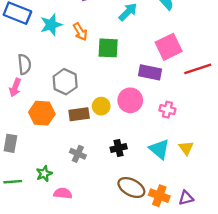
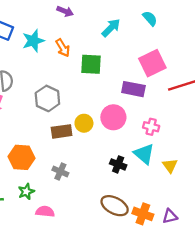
orange hexagon: (42, 113) -> (22, 157), moved
black cross: (119, 148) -> (118, 164), moved, turned 35
cyan triangle: (159, 149) -> (144, 154), moved

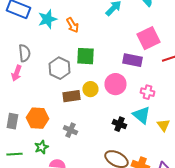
green square: (91, 64) -> (85, 56), moved

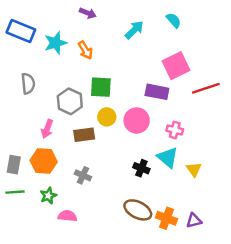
pink arrow: (16, 73) -> (47, 129), moved
yellow circle: (90, 89) -> (107, 117), moved
green line: (14, 154) -> (15, 192), moved

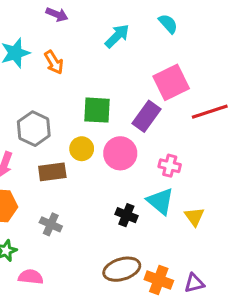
green square: (101, 87) -> (97, 110), moved
purple rectangle: (157, 92) -> (146, 116), turned -65
brown ellipse: (138, 210) -> (122, 269), turned -44

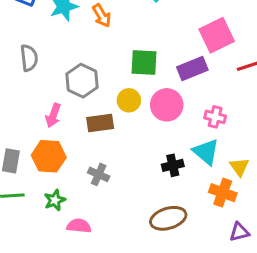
purple rectangle: (146, 116) -> (192, 69), turned 32
black cross: (126, 215) -> (173, 165), turned -35
orange cross: (159, 280) -> (223, 193), moved

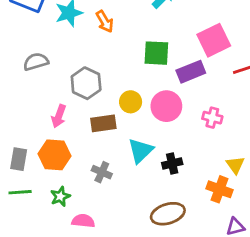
gray semicircle: (29, 58) -> (36, 62), turned -100
green square: (144, 62) -> (156, 53), moved
cyan triangle: (206, 152) -> (141, 151), moved, turned 36

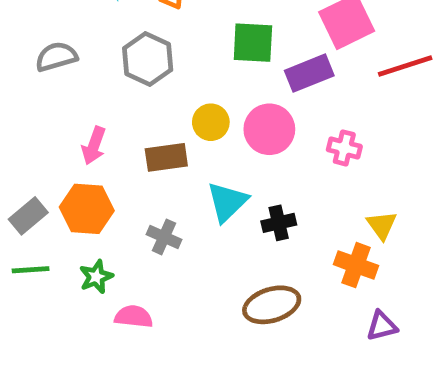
gray hexagon: (86, 83) -> (148, 59), moved
gray rectangle: (19, 159) -> (28, 216), turned 40

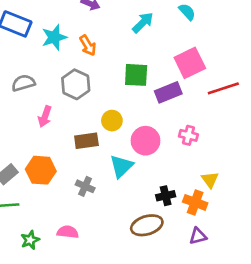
pink circle: (269, 129) -> (145, 141), moved
pink arrow: (94, 146) -> (45, 117), moved
black cross: (279, 223) -> (166, 196), moved
green star: (96, 277) -> (30, 240), moved
purple triangle: (382, 326) -> (198, 236), moved

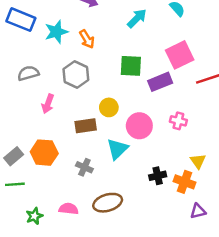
brown ellipse: (147, 225) -> (108, 203), moved
purple triangle: (198, 236) -> (198, 211), moved

